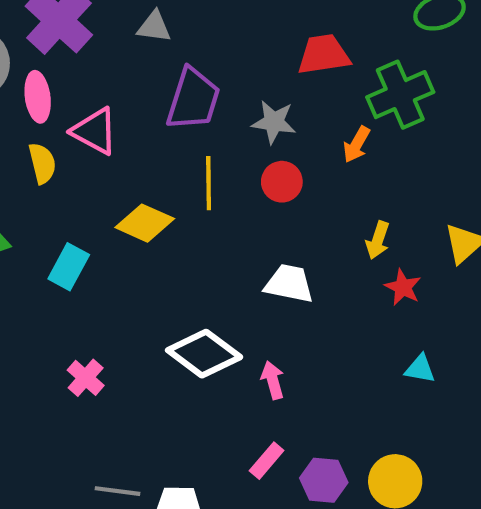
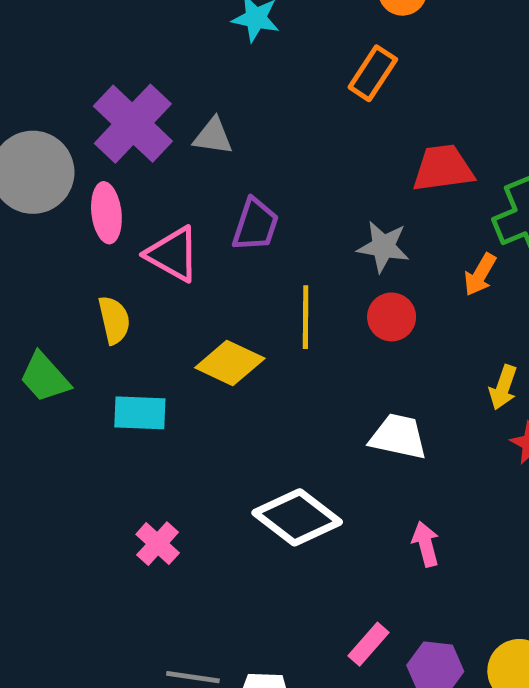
gray triangle: (154, 27) -> (213, 136), moved
purple trapezoid: (193, 99) -> (255, 225), moved, size x0.7
yellow semicircle: (42, 163) -> (114, 320), moved
cyan rectangle: (69, 267) -> (140, 413), turned 63
pink arrow: (273, 380) -> (426, 544), moved

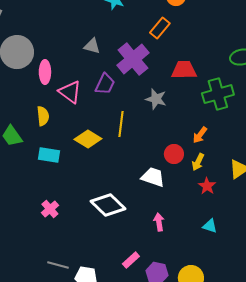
purple cross: (133, 124) -> (133, 59), moved
orange arrow: (480, 275) -> (200, 135), moved
red circle: (392, 317) -> (174, 154), moved

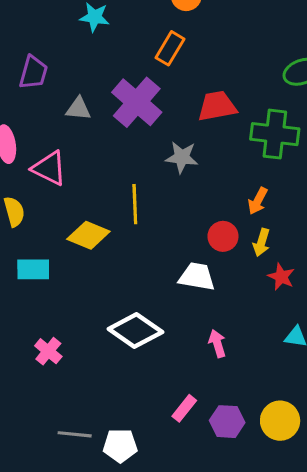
gray triangle: (92, 46) -> (78, 109), moved
purple trapezoid: (105, 84) -> (33, 72), moved
green cross: (218, 94) -> (275, 134), turned 32

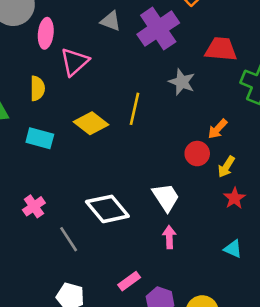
pink triangle: (49, 168) -> (75, 62), turned 36
orange arrow: (258, 201) -> (218, 129), moved
white trapezoid: (197, 277) -> (166, 197), moved, turned 32
gray line: (75, 434) -> (69, 239), moved, turned 36

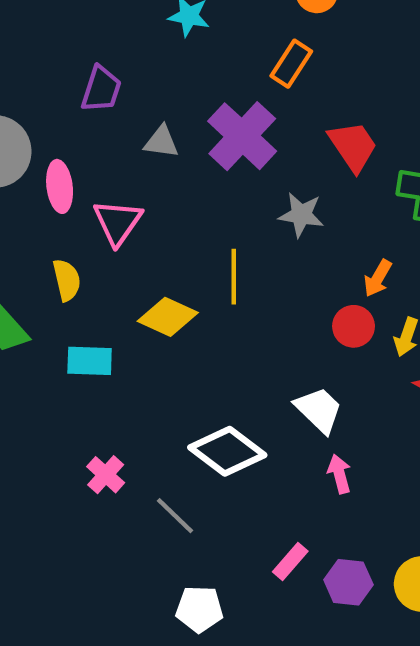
red trapezoid: (221, 49) -> (353, 146), turned 64

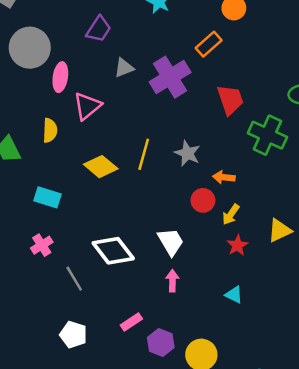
gray triangle: (161, 142) -> (124, 68), turned -45
gray star: (301, 215) -> (187, 153), moved
orange arrow: (378, 278) -> (224, 177), turned 50
cyan rectangle: (90, 361) -> (48, 197), moved

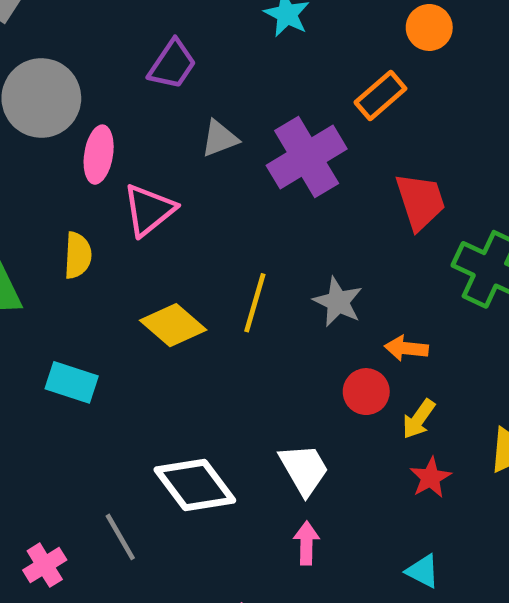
pink cross: (42, 245) -> (45, 565), moved

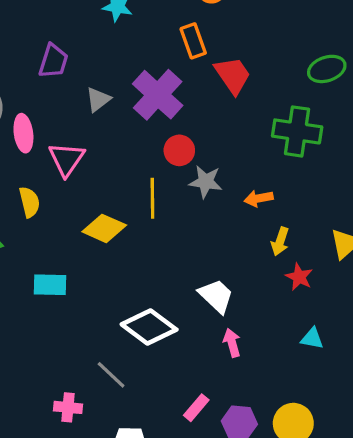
orange rectangle: (380, 95) -> (193, 41), turned -52
red trapezoid: (420, 201) -> (233, 75), moved
red circle: (366, 392) -> (179, 150), moved
pink cross: (45, 565) -> (68, 407), turned -36

